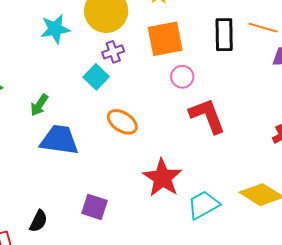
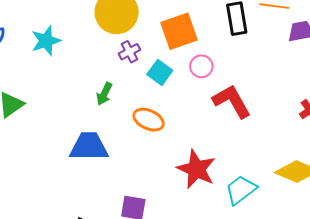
cyan star: (55, 29) -> (46, 41), moved
cyan square: (96, 77) -> (160, 72), moved
green arrow: (39, 105) -> (104, 94), moved

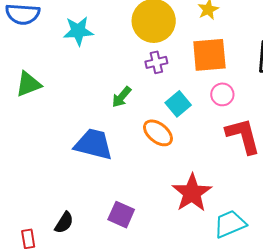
cyan square: (160, 72) -> (178, 104), moved

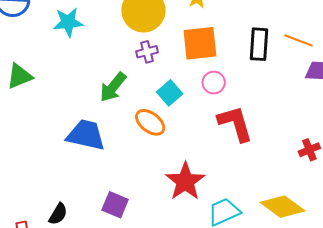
green arrow: (122, 97) -> (113, 87), size x1.4

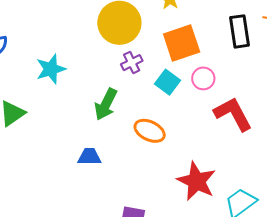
cyan star: (68, 22) -> (51, 69), moved
cyan square: (170, 93) -> (167, 82), moved
blue trapezoid: (86, 135) -> (89, 157), size x0.6

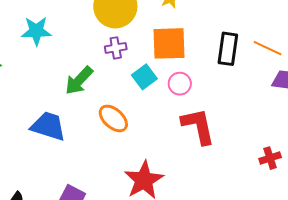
blue trapezoid: (89, 157) -> (48, 126), size x1.5

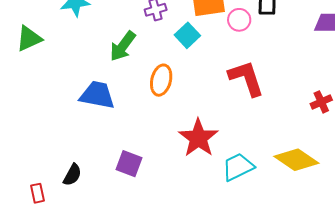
pink circle: (180, 84) -> (239, 20), moved
orange ellipse: (113, 118) -> (161, 80), turned 68

